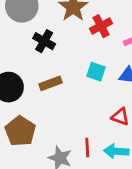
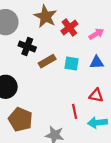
brown rectangle: (51, 83) -> (47, 61), moved
red line: (87, 148) -> (75, 111), moved

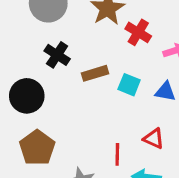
red cross: (69, 27) -> (138, 32), turned -35
black cross: (27, 47) -> (57, 55), moved

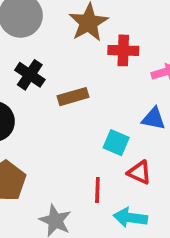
red cross: (138, 32) -> (123, 50), turned -30
cyan square: (129, 85) -> (116, 143), moved

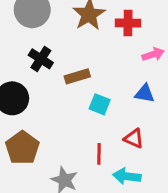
red cross: (123, 50) -> (128, 23), moved
cyan square: (116, 143) -> (100, 104), moved

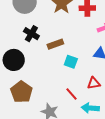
red triangle: (134, 138) -> (94, 83), turned -32
red line: (99, 154) -> (72, 94), turned -40

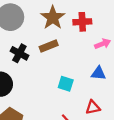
brown rectangle: (55, 44) -> (49, 46), moved

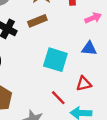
cyan square: (66, 84) -> (55, 60), size x1.5

